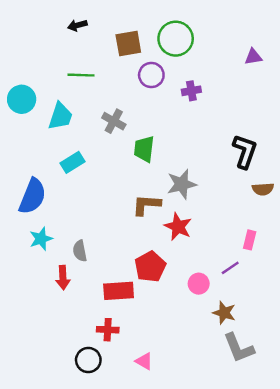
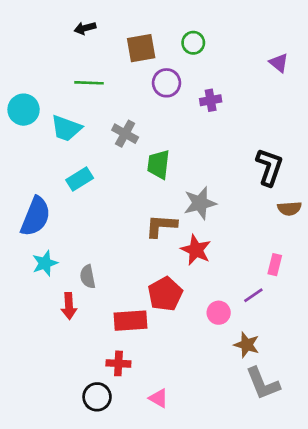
green circle: (176, 39) -> (193, 43), size x0.6
purple triangle: (253, 57) -> (279, 63), turned 48
cyan trapezoid: (60, 116) -> (66, 128), turned 92

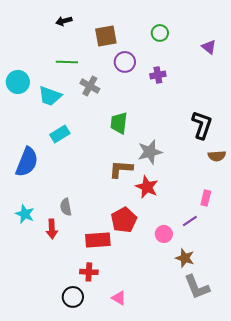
green circle: (193, 43) -> (160, 33), moved
gray cross: (125, 134) -> (90, 86), moved
cyan star: (45, 263) -> (25, 214), moved, turned -30

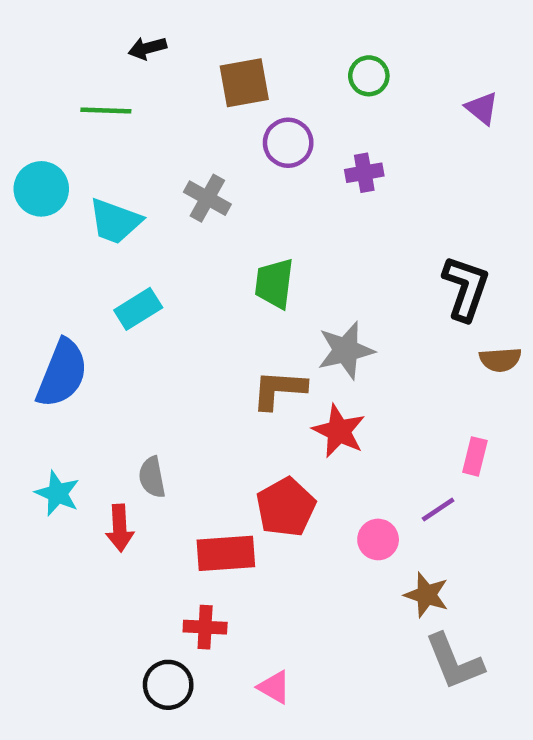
green line: (67, 62) -> (106, 110), moved

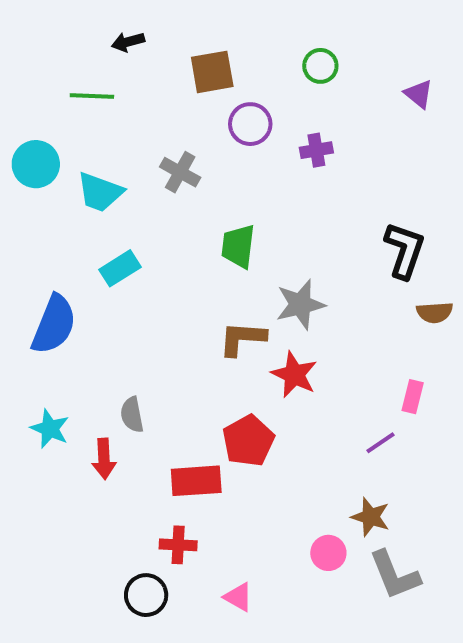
pink circle: (378, 539) -> (328, 553), moved

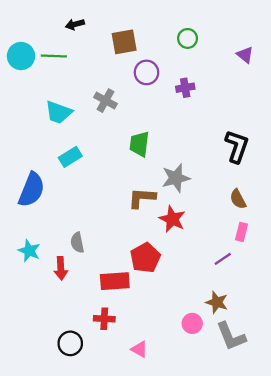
cyan circle: (36, 164) -> (21, 56), moved
brown semicircle: (435, 312) -> (238, 199), moved, turned 66
black circle: (146, 595) -> (70, 343), moved

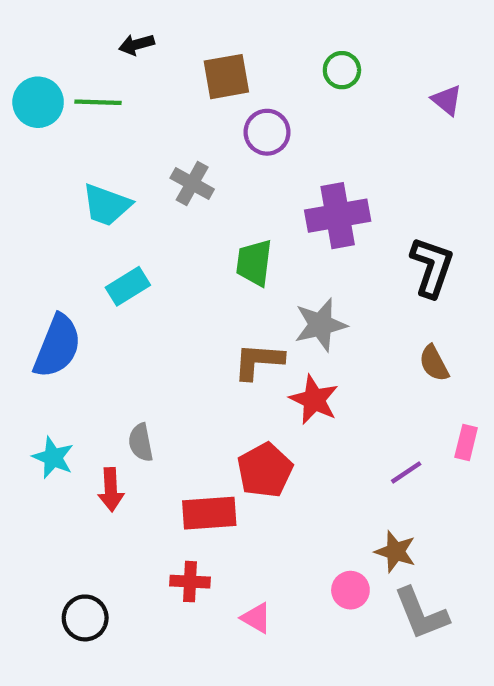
purple cross: (185, 88) -> (338, 216), moved, size x1.8
pink rectangle: (241, 232) -> (466, 442), moved
black circle: (70, 343) -> (85, 618), moved
pink triangle: (139, 349) -> (256, 618), moved

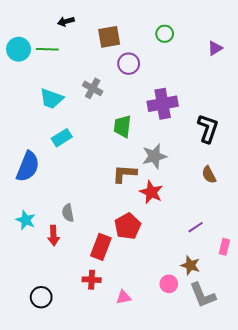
purple triangle: (447, 100) -> (215, 48), turned 49
pink rectangle: (466, 442) -> (224, 247), moved
red rectangle: (209, 513) -> (101, 247), turned -65
pink triangle: (256, 618) -> (123, 297), turned -42

